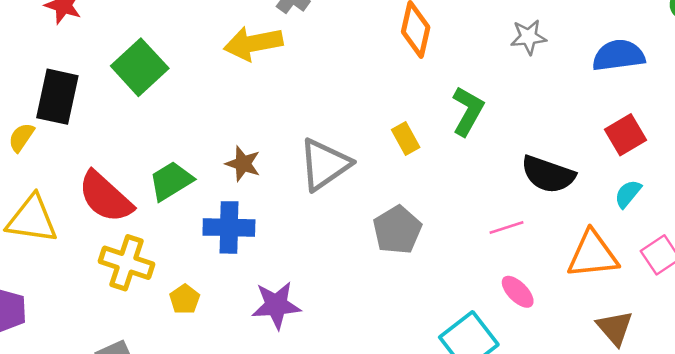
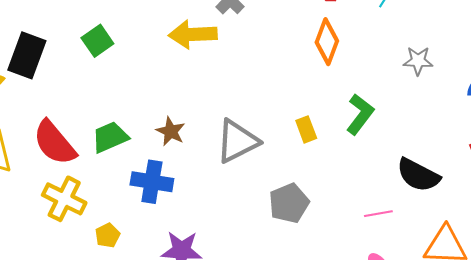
green square: (140, 67) -> (97, 41), size x0.7

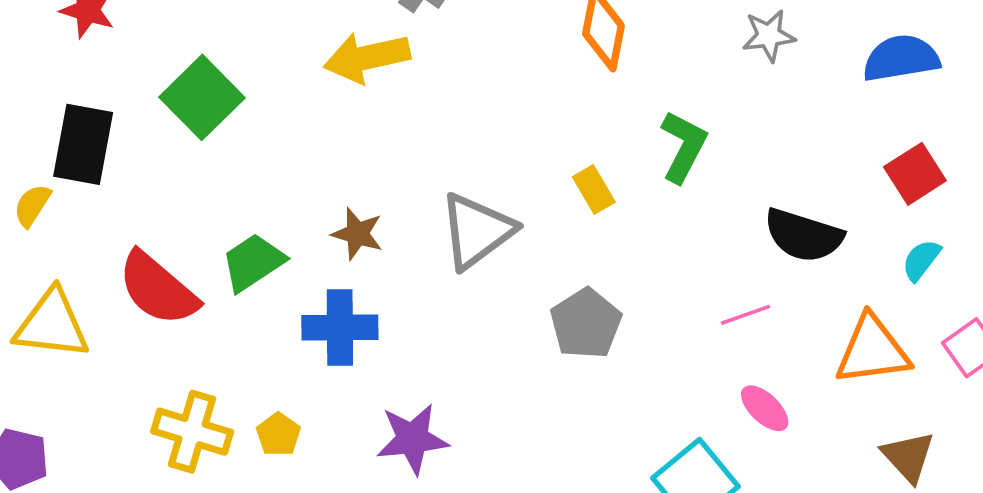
green square: (97, 41) -> (202, 97), size x1.4
yellow cross: (64, 199) -> (192, 432), moved

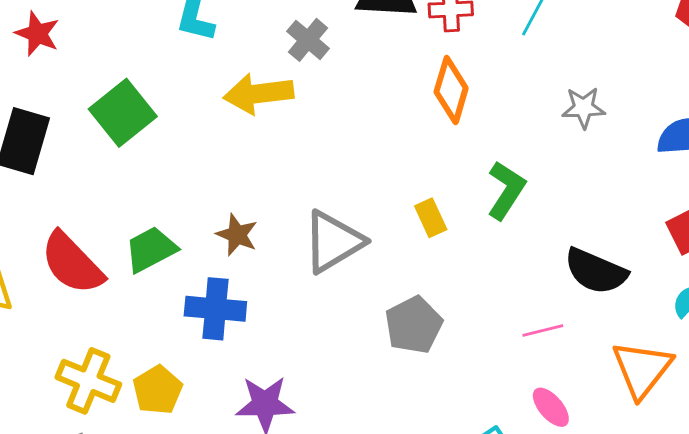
orange triangle: (872, 350) -> (642, 369), turned -50
yellow pentagon: (278, 435) -> (158, 390), size x1.4

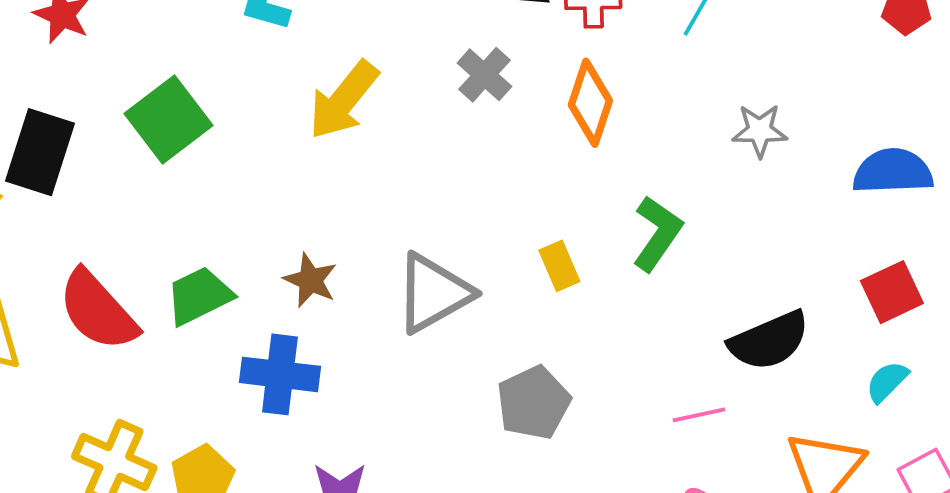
gray cross: (308, 40) -> (484, 75), moved
yellow arrow: (259, 94) -> (343, 100), turned -46
black semicircle: (596, 271) -> (769, 341), turned -48

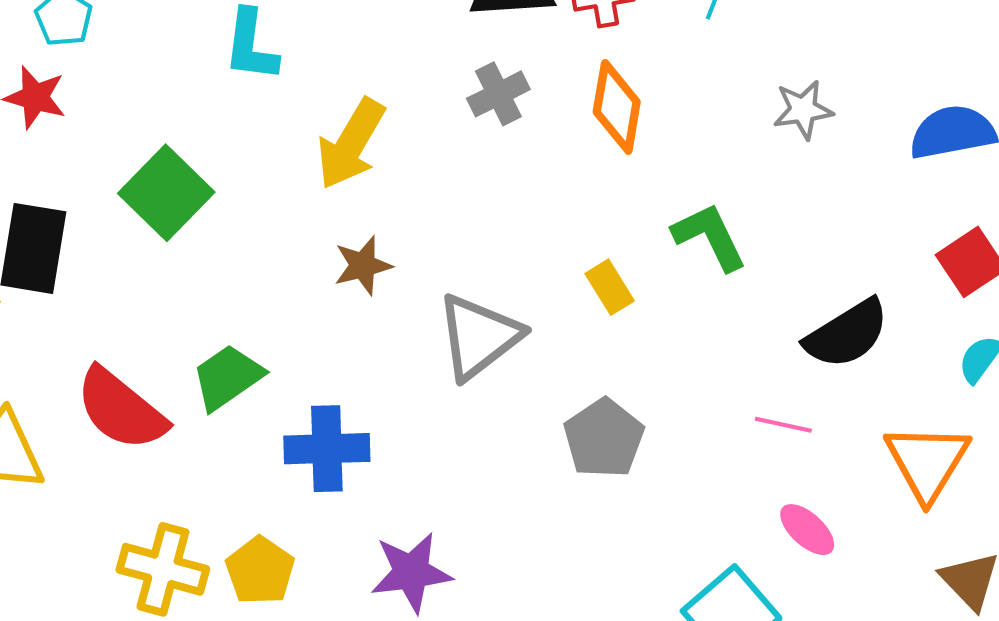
gray cross: (484, 75) -> (498, 94), turned 30
green L-shape: (657, 233) -> (710, 237), turned -52
brown star: (310, 280) -> (363, 266), moved, turned -30
pink line: (699, 415) -> (783, 425), turned 33

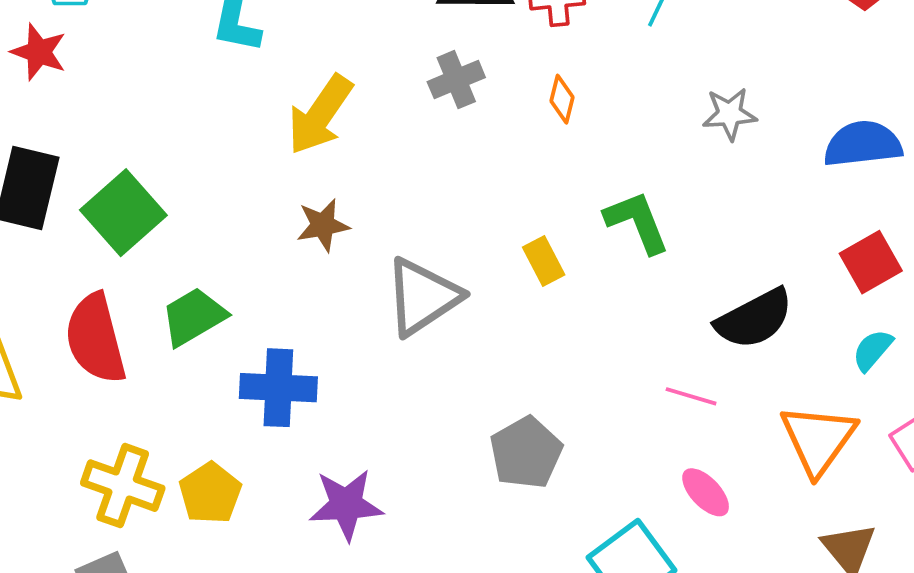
orange diamond: (617, 107) -> (562, 99), size x0.6
green square: (166, 193) -> (123, 213), moved
red semicircle: (121, 409) -> (95, 339), turned 32
gray pentagon: (604, 438) -> (526, 453), moved

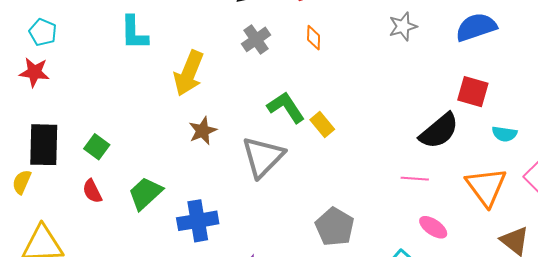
green square: (123, 213) -> (97, 147), size x0.6
green L-shape: (637, 222) -> (286, 107), moved
red square: (871, 262) -> (473, 92), moved, turned -32
red semicircle: (95, 339) -> (92, 191), moved, size x0.5
cyan semicircle: (873, 350) -> (504, 134), turned -110

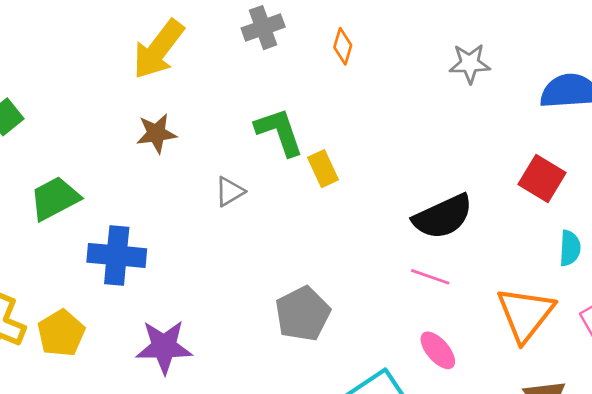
black semicircle: (439, 131) -> (443, 217), moved
cyan semicircle: (504, 134) -> (570, 248), turned -110
gray triangle: (263, 157) -> (230, 191), size x0.5

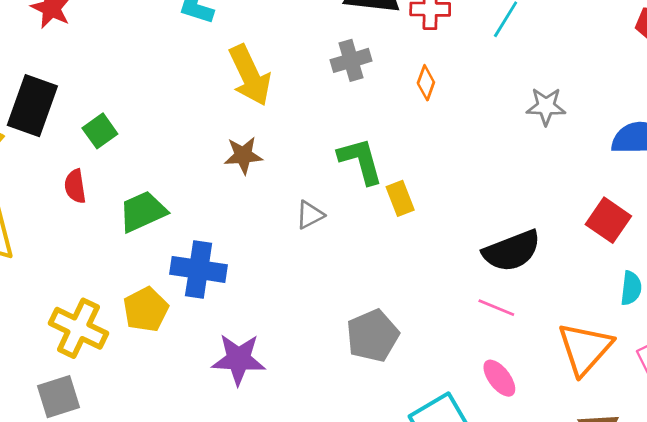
yellow arrow: (158, 49) -> (250, 75), turned -66
yellow pentagon: (61, 333) -> (146, 310), moved

